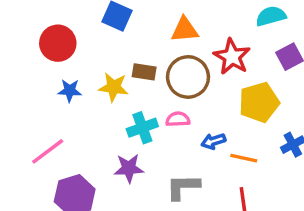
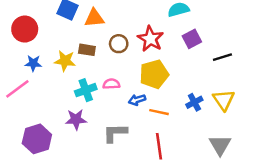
orange triangle: (185, 30) -> (94, 18), moved
brown circle: (188, 77) -> (119, 44), moved, size x0.6
yellow pentagon: (259, 102) -> (154, 74), moved
pink line: (48, 151) -> (17, 89), moved

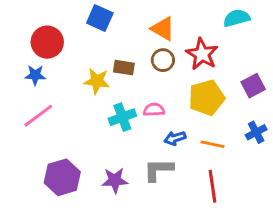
orange triangle: (94, 18) -> (163, 29), moved, turned 35
purple square: (192, 39) -> (253, 86), moved
blue star: (33, 63) -> (35, 75), moved
blue arrow: (137, 100) -> (175, 138), moved
purple star: (76, 119) -> (115, 180), moved

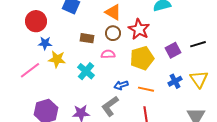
blue star: (35, 75) -> (45, 43), moved
yellow star: (97, 81) -> (57, 59), moved
pink semicircle: (154, 110) -> (108, 54), moved
cyan cross: (122, 117) -> (86, 71), turned -30
gray L-shape: (158, 170) -> (110, 106), turned -35

